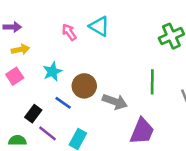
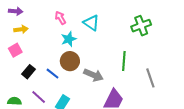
cyan triangle: (99, 26) -> (91, 23), moved
cyan star: (52, 72) -> (69, 39), moved
black rectangle: (33, 114) -> (29, 72), moved

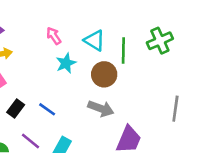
brown circle: (70, 61) -> (104, 74), moved
green line: (124, 61) -> (123, 50), moved
gray line: (150, 78) -> (175, 109), turned 30

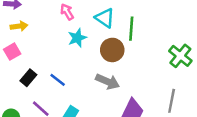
green cross: (160, 41) -> (180, 56), moved, turned -30
gray line: (175, 109) -> (172, 101), moved

